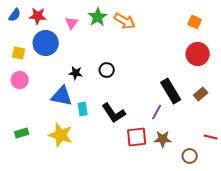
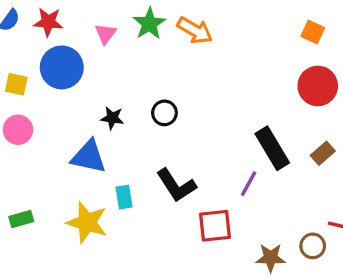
cyan rectangle: (83, 109) -> (124, 197), moved
brown star: (163, 139) -> (271, 258), moved
brown circle: (190, 156) -> (313, 246), moved

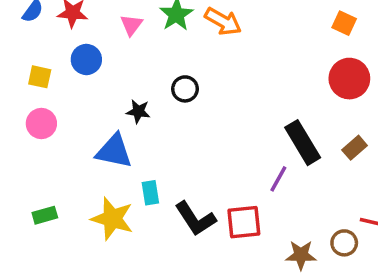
blue circle: (62, 67) -> (86, 59), size x0.7
black circle: (164, 113) -> (185, 89), moved
black L-shape: (176, 185) -> (195, 219), moved

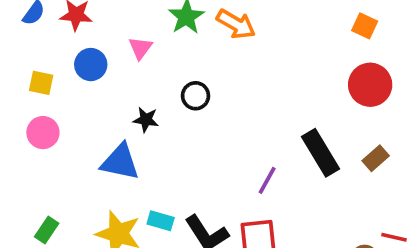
pink triangle: (131, 25) -> (140, 48), moved
purple line: (278, 179) -> (267, 180), moved
cyan rectangle: (150, 193) -> (161, 221), moved, turned -65
green rectangle: (45, 215) -> (47, 230), turned -40

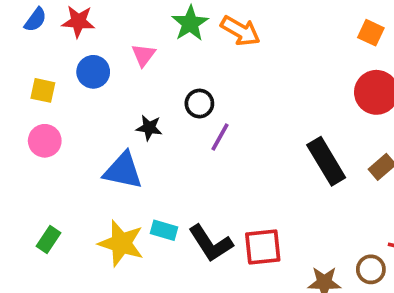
purple line: (267, 180) -> (220, 137), moved

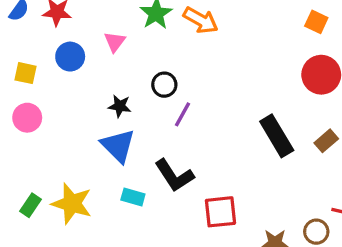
blue triangle: (123, 171) -> (118, 146), moved, turned 33
yellow star: (121, 243) -> (72, 204), moved
black L-shape: (211, 243) -> (174, 175), moved

